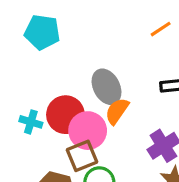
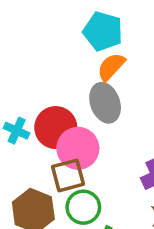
cyan pentagon: (42, 32) -> (103, 31), moved
orange semicircle: (117, 111) -> (111, 67), moved

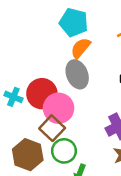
brown square: (68, 175) -> (52, 128), turned -30

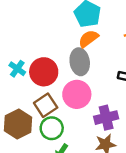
pink circle: (59, 108) -> (77, 94), moved

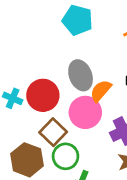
orange semicircle: (88, 39) -> (101, 91), moved

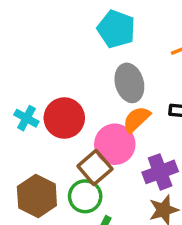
gray ellipse: (81, 75) -> (129, 83), moved
brown square: (53, 132) -> (95, 167), moved

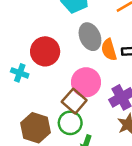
red circle: (64, 118) -> (45, 51), moved
orange semicircle: (136, 119) -> (109, 50), moved, turned -55

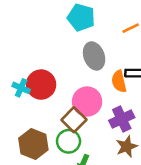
orange semicircle: (109, 50) -> (119, 81), moved
red circle: (45, 51) -> (41, 85), moved

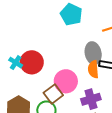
gray ellipse: (94, 56) -> (93, 53), moved

